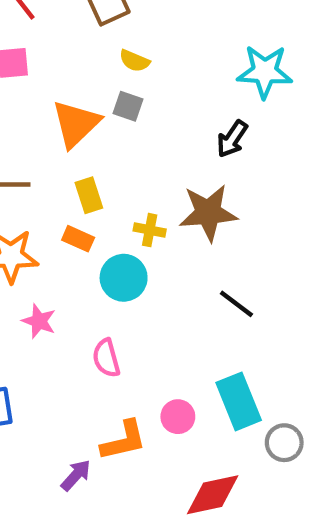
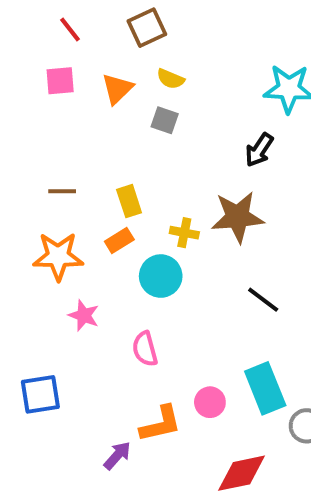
orange triangle: (76, 124) -> (117, 89), moved, size x0.7
orange rectangle: (78, 239) -> (119, 241), turned -56

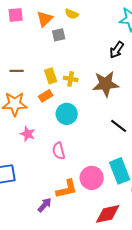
gray square: (165, 120) -> (59, 35), moved, turned -32
yellow cross: (184, 233) -> (71, 79), moved
pink circle: (210, 402) -> (92, 178), size x1.5

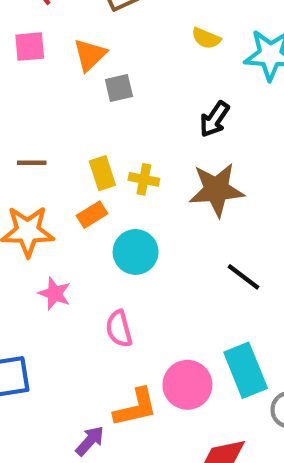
yellow semicircle: (72, 14) -> (206, 38), moved
black arrow: (117, 50) -> (214, 119), moved

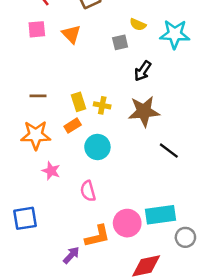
orange triangle: (90, 55) -> (71, 34), turned -30
gray square: (119, 88) -> (120, 42), moved
black line: (243, 277) -> (169, 151), moved
cyan rectangle: (246, 370) -> (160, 215), turned -76

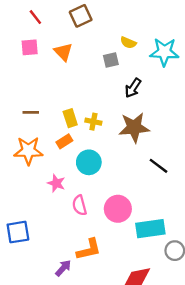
pink star: (51, 171) -> (56, 183), moved
pink circle: (127, 223) -> (118, 209), moved

